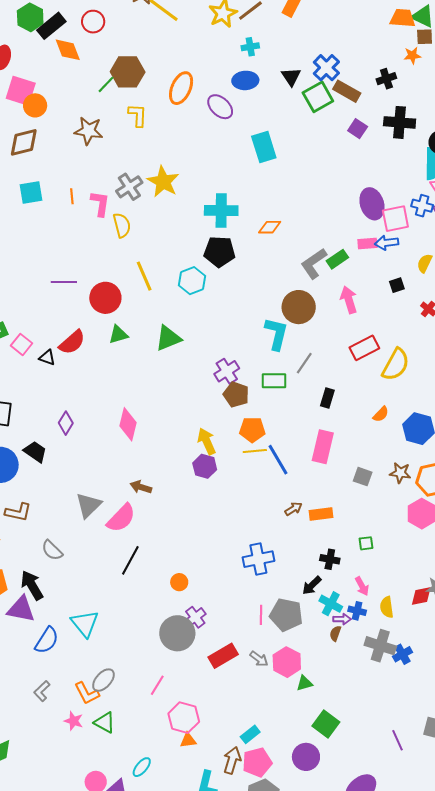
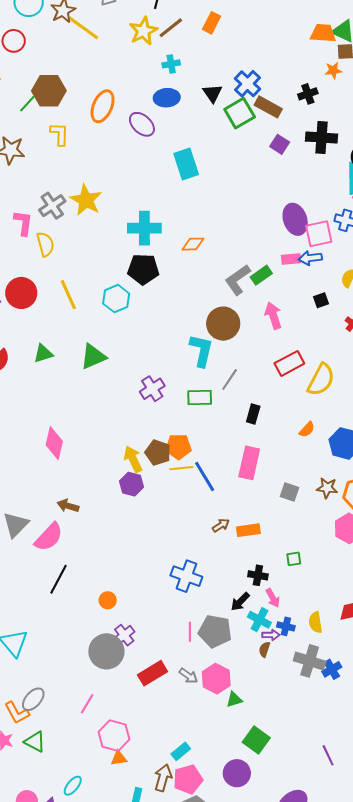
red circle: (105, 298) -> (21, 293), moved
brown pentagon: (236, 394) -> (158, 453), moved
blue cross: (258, 559) -> (186, 576), turned 32
pink arrow: (362, 586) -> (273, 598), moved

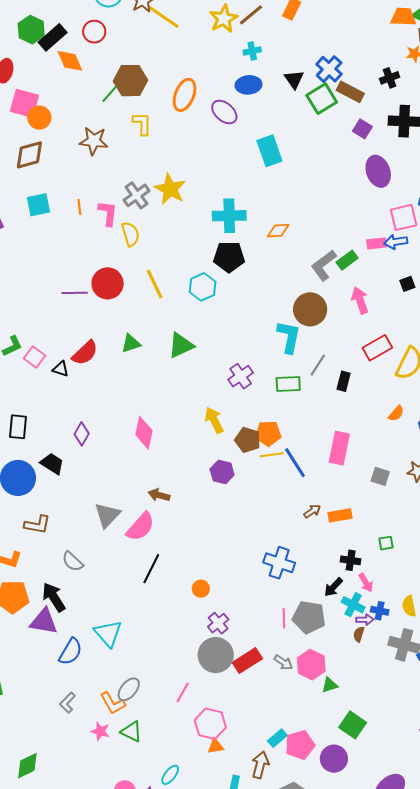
purple ellipse: (295, 219) -> (378, 171), moved
black rectangle: (253, 414) -> (344, 381), moved
yellow arrow: (133, 459) -> (214, 420), moved
gray circle: (106, 651) -> (216, 655), moved
pink pentagon: (188, 779) -> (300, 745), moved

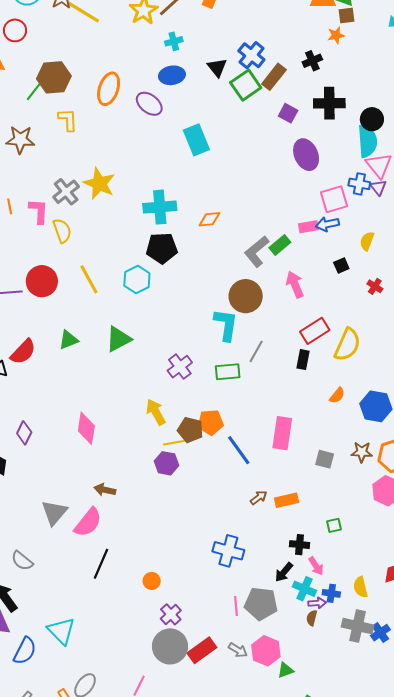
brown rectangle: (350, 92) -> (274, 77), turned -76
black rectangle: (344, 381) -> (303, 360), moved
yellow line: (272, 455) -> (175, 442), moved

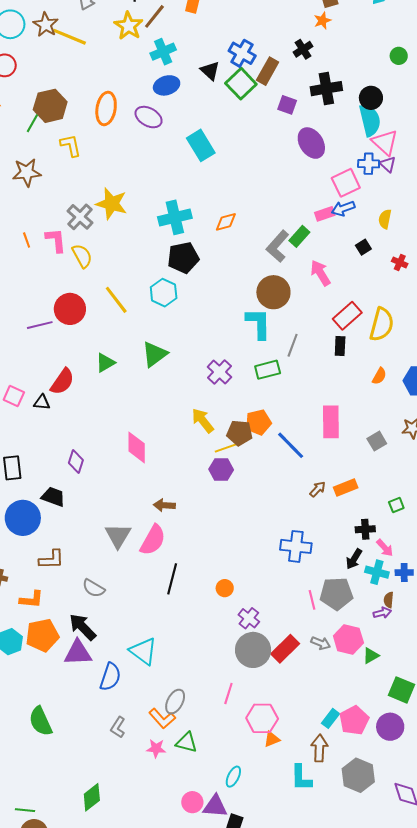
cyan cross: (174, 41) -> (163, 52), size x1.4
gray square: (325, 459) -> (377, 441), turned -36
purple arrow: (317, 603) -> (382, 613), moved

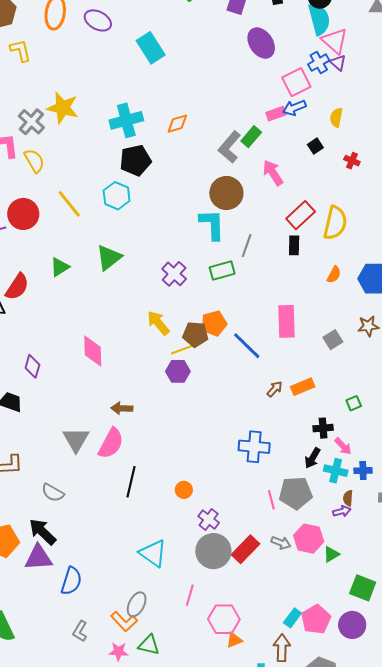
blue cross: (369, 164) -> (319, 63), turned -30
cyan triangle: (143, 651) -> (153, 553), moved

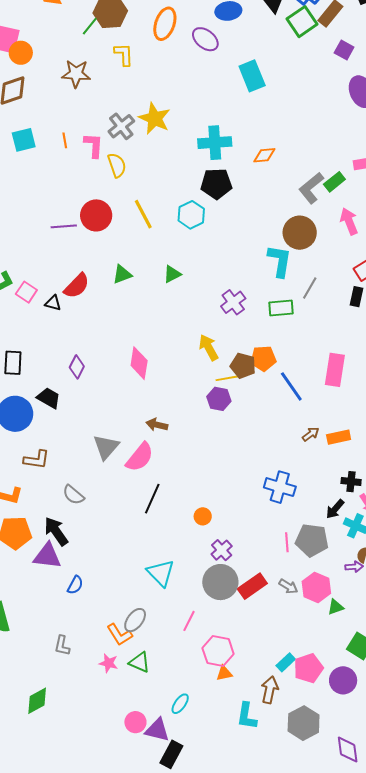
green triangle: (109, 258) -> (172, 274), size x0.7
blue semicircle: (71, 581) -> (75, 585), size x0.7
gray L-shape: (80, 631) -> (62, 646), moved, turned -30

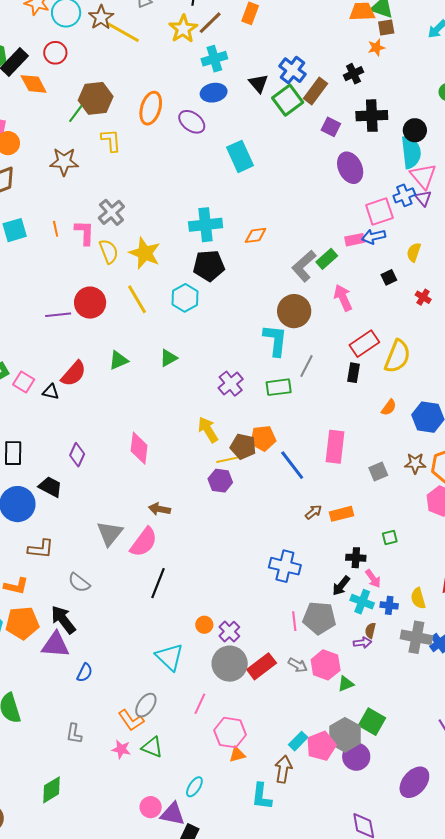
yellow star: (155, 118) -> (145, 253), moved
orange circle: (203, 516) -> (204, 625), moved
gray hexagon: (304, 723) -> (345, 735), moved

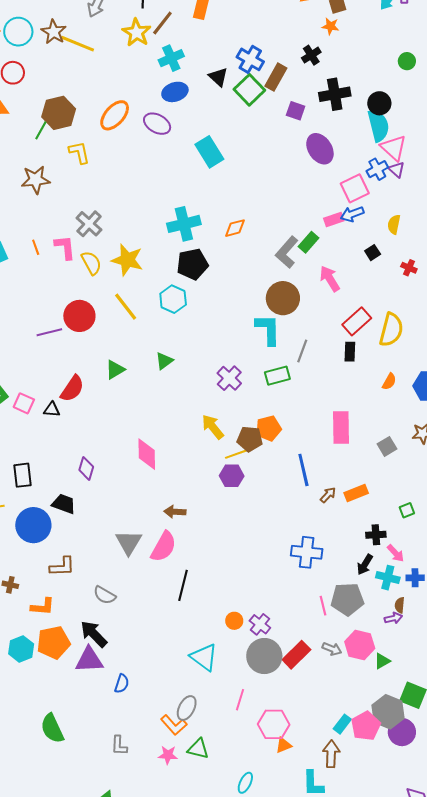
orange star: (376, 48) -> (330, 26), turned 30
orange ellipse: (151, 108) -> (115, 115), turned 32
blue line: (292, 465) -> (303, 470), moved, turned 32

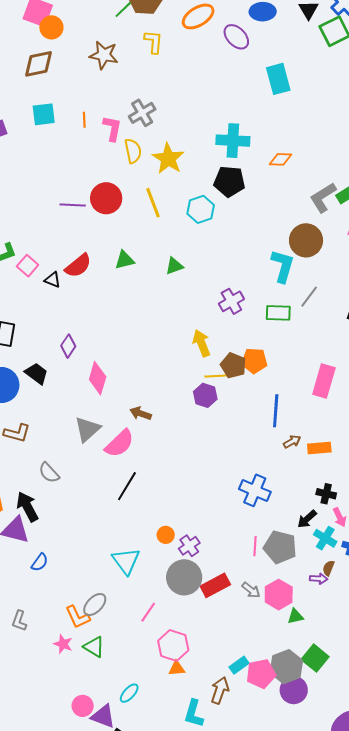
pink diamond: (147, 454) -> (98, 378), moved

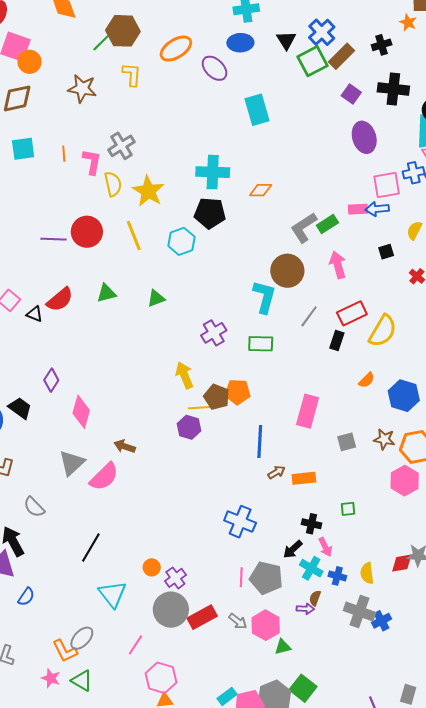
gray line: (309, 297) -> (309, 316), moved
black line: (127, 486) -> (91, 548), moved

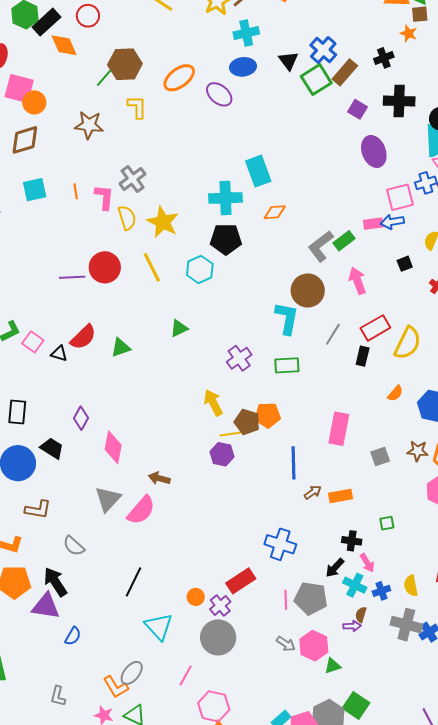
cyan rectangle: (257, 110) -> (258, 171), moved
green triangle: (106, 293) -> (121, 348), moved
blue cross: (337, 576) -> (381, 591), turned -30
red rectangle: (202, 617) -> (241, 581), moved

